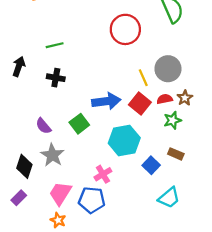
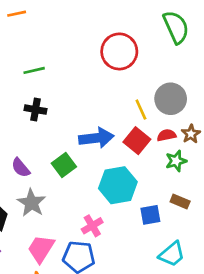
blue square: (151, 165) -> (150, 215), turned 36

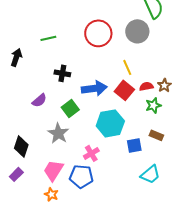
red circle: (119, 51) -> (98, 33), moved
gray circle: (171, 99) -> (137, 31), moved
black cross: (36, 110) -> (62, 73), moved
purple semicircle: (21, 168) -> (39, 100), moved, turned -91
gray star: (31, 203) -> (58, 133), moved

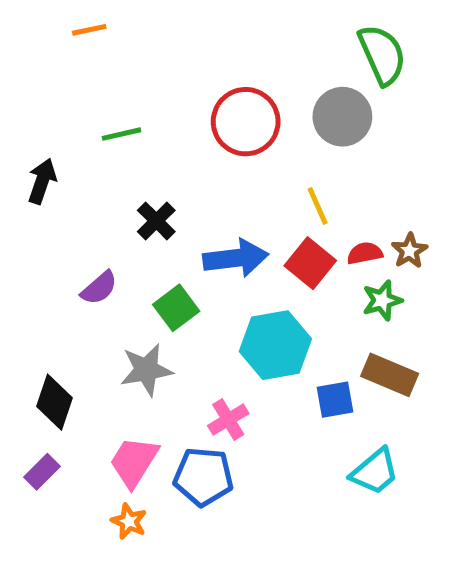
black cross: (62, 73) -> (156, 221), turned 35
gray star: (58, 133) -> (146, 370), turned 30
brown rectangle: (156, 135) -> (390, 375), size x1.5

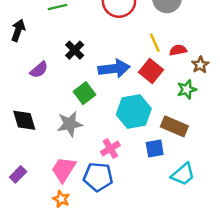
red semicircle: (365, 253) -> (178, 50), moved
purple semicircle: (99, 288) -> (39, 70), moved
brown rectangle: (390, 375) -> (174, 126), moved
blue square: (335, 400) -> (155, 149), moved
black diamond: (54, 402) -> (24, 120), moved, turned -35

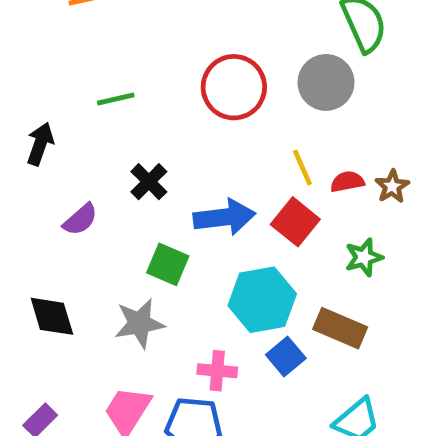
brown star: (200, 65) -> (392, 186), moved
green square: (85, 93) -> (168, 264), turned -30
pink cross: (110, 149) -> (217, 371), turned 36
blue square: (155, 149) -> (286, 356), moved, turned -30

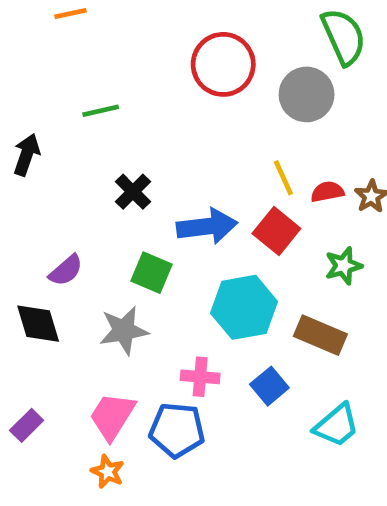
red circle: (234, 87) -> (223, 64), moved
purple semicircle: (80, 219) -> (66, 270), moved
blue square: (286, 356) -> (269, 386), moved

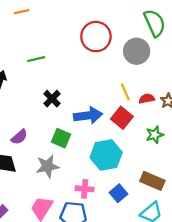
brown rectangle: (320, 335) -> (152, 181), moved

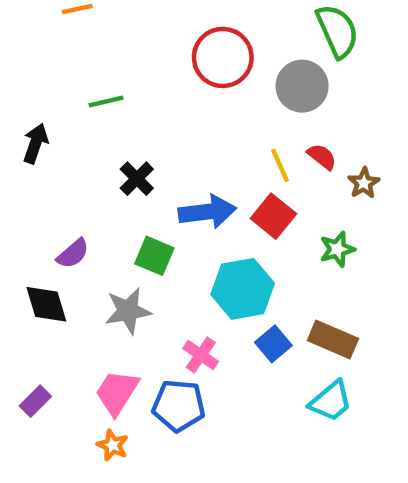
red semicircle: (147, 99) -> (322, 157), moved, turned 49
pink cross: (85, 189) -> (201, 355), turned 30
blue square: (119, 193) -> (273, 344), moved

